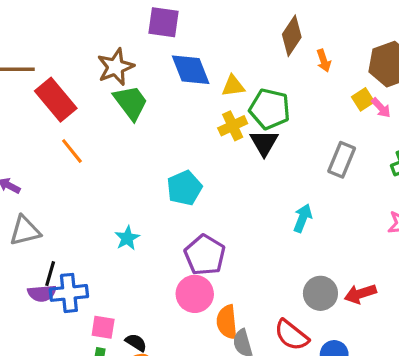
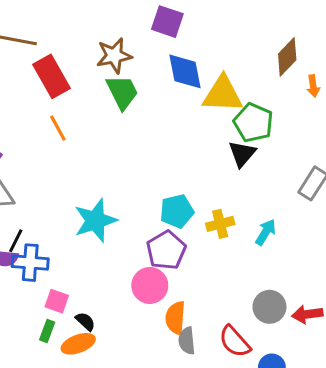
yellow triangle: (233, 86) -> (223, 94), size x1.8
yellow cross: (233, 126) -> (220, 224), moved
cyan pentagon: (184, 188) -> (177, 211), moved
cyan star: (127, 238) -> (95, 220), size x1.8

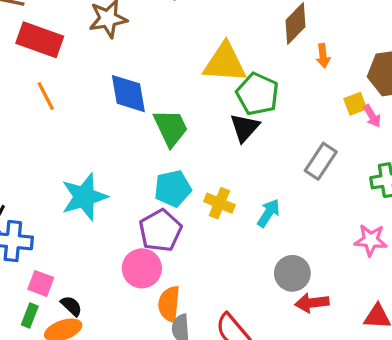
blue diamond: (185, 71) -> (128, 94), moved
red rectangle: (51, 76) -> (40, 40), turned -42
green trapezoid: (122, 92) -> (171, 128), moved
yellow cross: (220, 224) -> (219, 203), turned 36
gray circle: (269, 307) -> (292, 273), moved

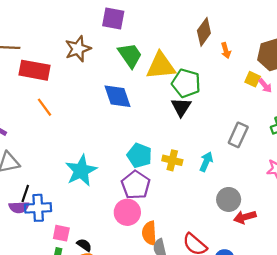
blue diamond: (128, 94) -> (118, 96), moved
yellow square: (355, 104) -> (253, 79), turned -35
green trapezoid: (171, 128) -> (130, 55), moved
gray rectangle: (321, 161) -> (238, 135), moved
cyan pentagon: (173, 189) -> (139, 156), turned -30

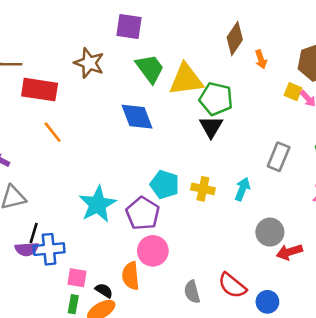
brown star: (78, 49) -> (89, 63), turned -30
purple pentagon: (136, 185) -> (143, 213), moved
orange semicircle: (149, 233) -> (131, 276), moved

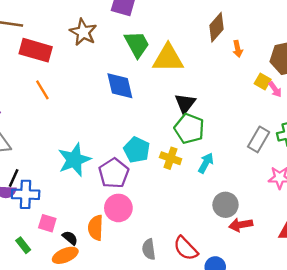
green pentagon: (216, 99) -> (189, 129), moved
gray rectangle: (279, 157) -> (259, 139), moved
green rectangle: (73, 304) -> (23, 245), moved, turned -56

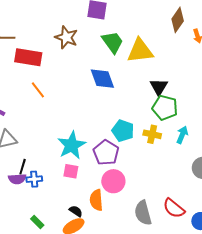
blue cross: (26, 194) -> (34, 179), size x0.7
pink square: (47, 223) -> (71, 171), moved
gray semicircle: (149, 249) -> (143, 213), size x1.4

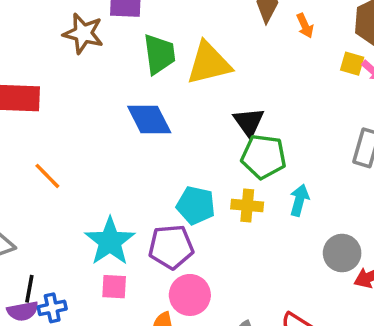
brown star: (66, 37) -> (83, 33), moved
green trapezoid: (113, 42) -> (159, 54), turned 35
orange line: (38, 90) -> (47, 176), moved
purple pentagon: (106, 153) -> (171, 247), turned -30

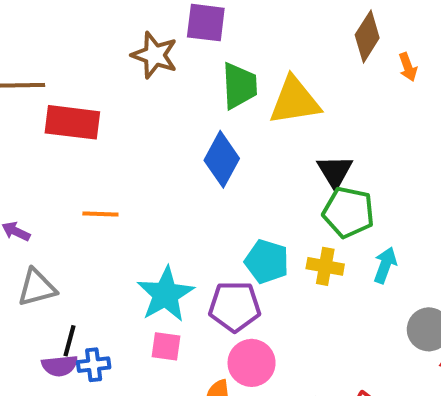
blue diamond: (149, 120) -> (222, 159), turned 51
orange line: (47, 176) -> (100, 214), turned -48

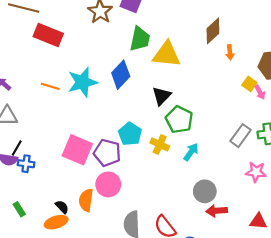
black triangle: (335, 171) -> (162, 96), moved
cyan star: (165, 294) -> (82, 82), moved
pink square: (166, 346) -> (77, 150), moved, size x1.8

